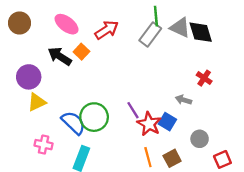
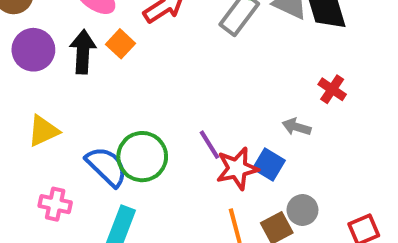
black arrow: (60, 56) -> (83, 52), turned 60
purple circle: (29, 77) -> (33, 50), moved
red star: (149, 124) -> (237, 168), turned 30
gray circle: (200, 139) -> (302, 210), moved

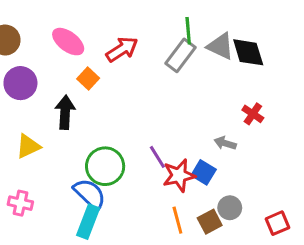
black arrow: (83, 52) -> (65, 112), moved
blue semicircle: (107, 166) -> (90, 194), moved
pink cross: (55, 204) -> (20, 203), moved

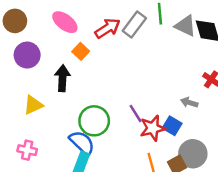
gray rectangle: (180, 55) -> (134, 25), moved
gray circle: (230, 208) -> (193, 154), size x1.5

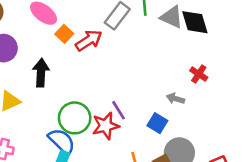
red arrow: (108, 28) -> (89, 40), moved
orange square: (81, 51) -> (64, 34), moved
red star: (153, 128) -> (106, 126), moved

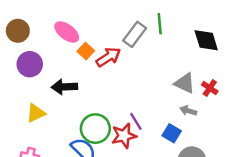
gray triangle: (172, 17) -> (185, 83), moved
black arrow: (41, 73) -> (64, 87), turned -95

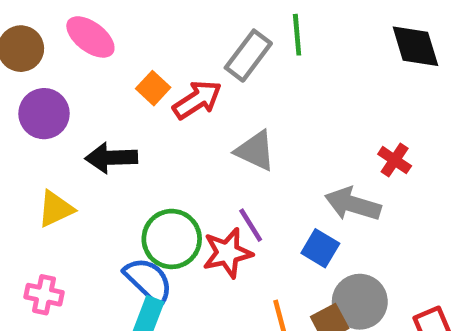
pink ellipse: (67, 32) -> (90, 37), moved
black diamond: (206, 40) -> (415, 46), moved
gray triangle: (185, 83) -> (255, 151), moved
gray arrow: (188, 111) -> (353, 204), size x1.6

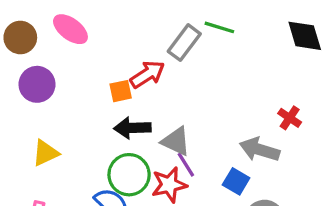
green line: (297, 35) -> (219, 27), turned -68
orange square: (153, 88) -> (121, 91), moved, turned 35
gray triangle: (255, 151) -> (176, 141), moved
black arrow: (111, 158) -> (132, 128), moved

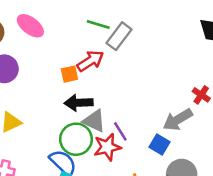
green line: (219, 27) -> (98, 24), moved
gray triangle: (176, 141) -> (94, 121), moved
gray arrow: (260, 150) -> (178, 120), turned -48

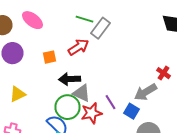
orange square: (69, 74) -> (50, 57), moved
purple line: (120, 131) -> (110, 102), moved

